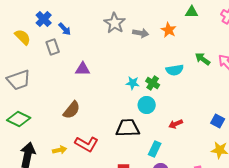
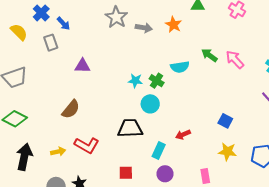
red arrow: (176, 124) -> (183, 135), moved

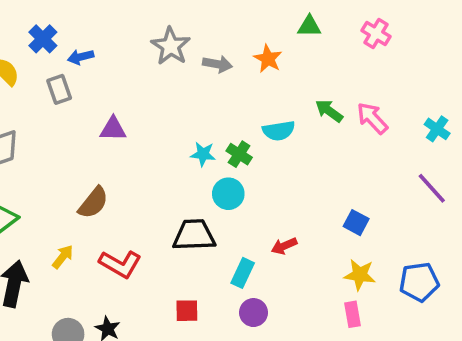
blue arrow: (63, 24) -> (81, 57), turned 120
yellow arrow: (58, 152) -> (63, 257), moved, turned -40
pink rectangle: (205, 176) -> (353, 314), moved

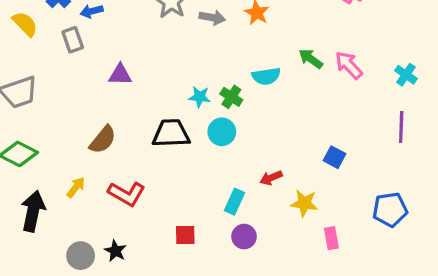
purple line: (432, 188) -> (401, 127), turned 44
black trapezoid: (194, 235) -> (171, 133), moved
yellow star: (360, 275) -> (304, 203), moved

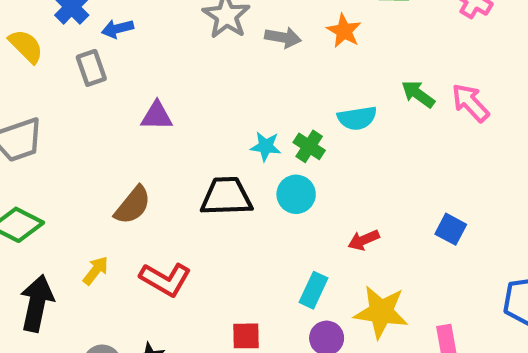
red arrow: (271, 178) -> (364, 240), moved
yellow star: (304, 203) -> (381, 312), moved, size x1.4

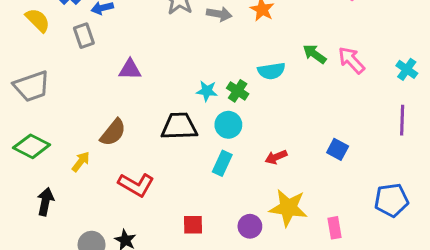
yellow arrow: (96, 271) -> (81, 162), moved
cyan rectangle: (314, 290) -> (222, 163), moved
black arrow: (37, 303) -> (45, 202), size x0.7

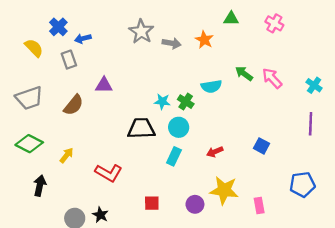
brown semicircle: (113, 132) -> (74, 105), moved

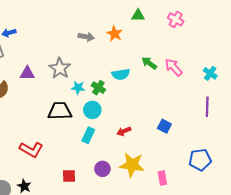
gray star: (141, 32) -> (60, 68), moved
purple circle: (195, 204) -> (102, 169), moved

